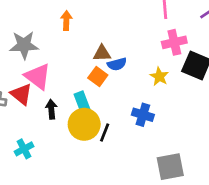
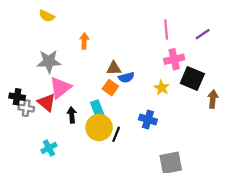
pink triangle: (38, 76) -> (60, 88), turned 45

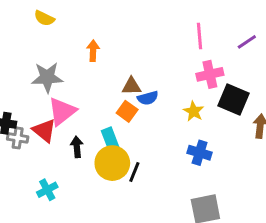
blue cross: (148, 120) -> (200, 153), moved

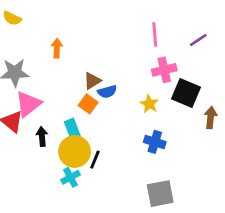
brown triangle: (132, 86) -> (92, 81), turned -30
cyan cross: (47, 190) -> (70, 177), moved

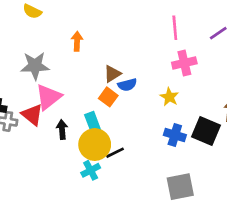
black square: (186, 93) -> (206, 131), moved
black line: (95, 160) -> (115, 153), turned 42

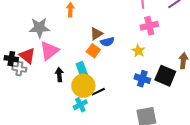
red triangle: (32, 115) -> (27, 56), moved

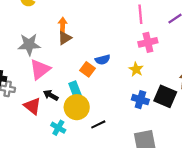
brown triangle: (96, 34) -> (65, 38), moved
red triangle: (27, 56) -> (32, 106), moved
black arrow: (59, 75) -> (51, 95), turned -56
black line: (98, 92) -> (98, 124), moved
cyan cross: (80, 105) -> (58, 128), moved, turned -32

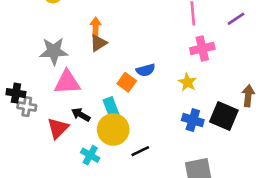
pink triangle: (40, 69) -> (67, 82), turned 35
red triangle: (32, 106) -> (58, 128), turned 36

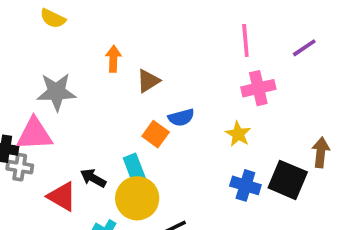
brown triangle: (98, 43) -> (148, 81), moved
pink triangle: (67, 82) -> (34, 134), moved
red triangle: (58, 128) -> (62, 196), turned -45

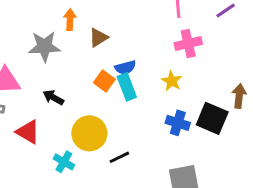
gray star: (56, 92) -> (44, 47), moved
cyan rectangle: (135, 171) -> (127, 87), moved
black arrow: (93, 178) -> (53, 97), moved

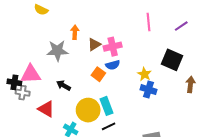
pink cross: (188, 44) -> (113, 47), moved
cyan rectangle: (127, 87) -> (107, 106), moved
black square: (212, 118) -> (172, 60), moved
blue cross: (178, 123) -> (148, 90), moved

